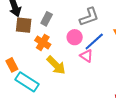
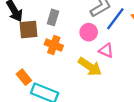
blue line: (94, 42) -> (115, 19), moved
yellow arrow: (56, 65) -> (90, 67), moved

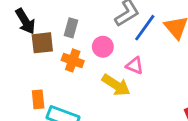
pink circle: (89, 32) -> (103, 47), moved
orange rectangle: (24, 77) -> (38, 99), turned 35

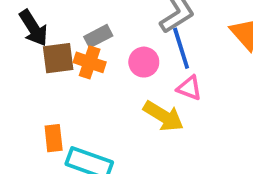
gray rectangle: (71, 28) -> (98, 36), turned 48
blue line: (145, 28) -> (181, 48), moved, turned -52
orange cross: (73, 60) -> (90, 62), moved

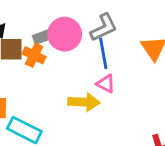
pink circle: (144, 62) -> (65, 34), moved, size x1.5
yellow arrow: (163, 116) -> (84, 102), turned -36

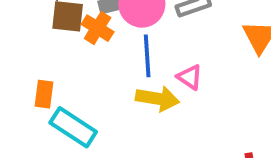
blue line: (103, 53) -> (147, 56), moved

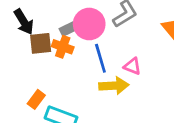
orange rectangle: (44, 94) -> (36, 99), turned 42

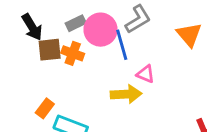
gray rectangle: (69, 29) -> (76, 23), moved
blue line: (100, 58) -> (122, 45), moved

